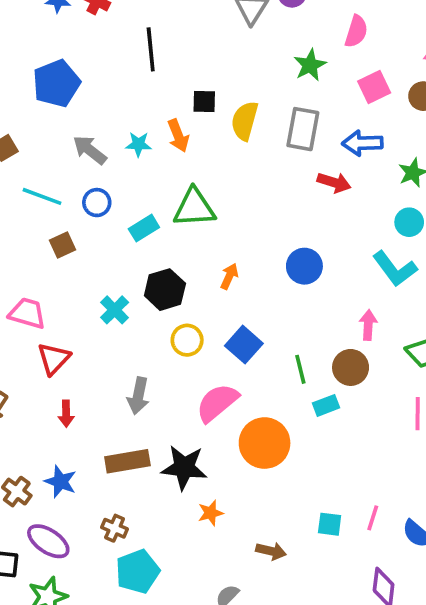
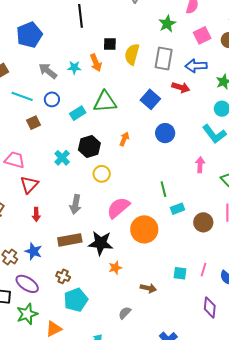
blue square: (244, 345) -> (150, 99), moved
brown circle: (351, 367) -> (203, 222), moved

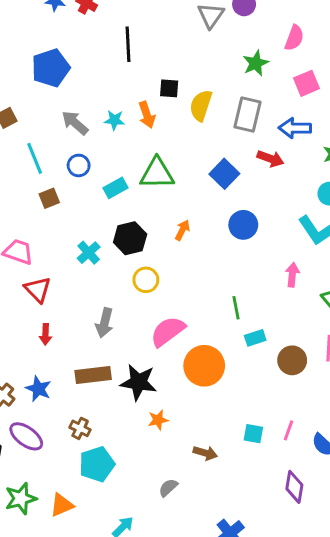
cyan line: (22, 96) -> (35, 158), turned 45
red triangle: (29, 185) -> (38, 290), turned -30
green star: (27, 314) -> (21, 499), moved

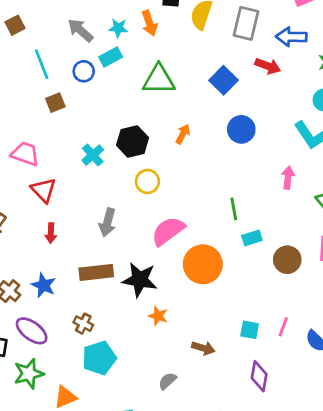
cyan rectangle: (116, 188) -> (111, 57), moved
orange star: (158, 420) -> (158, 316), turned 30
purple diamond: (294, 487) -> (259, 376), moved
green star: (21, 499) -> (29, 374), moved

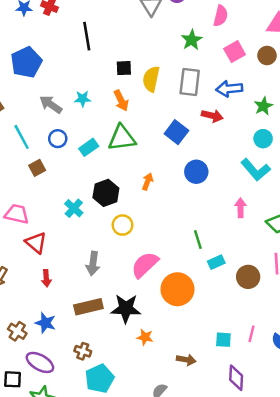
orange arrow: (149, 23) -> (121, 101), moved
cyan rectangle: (111, 57) -> (89, 147), moved

